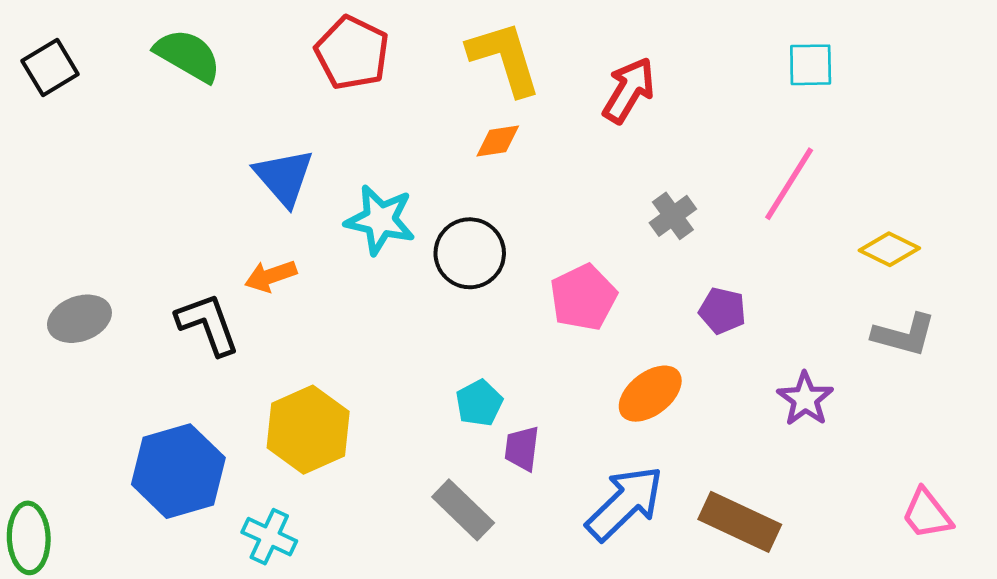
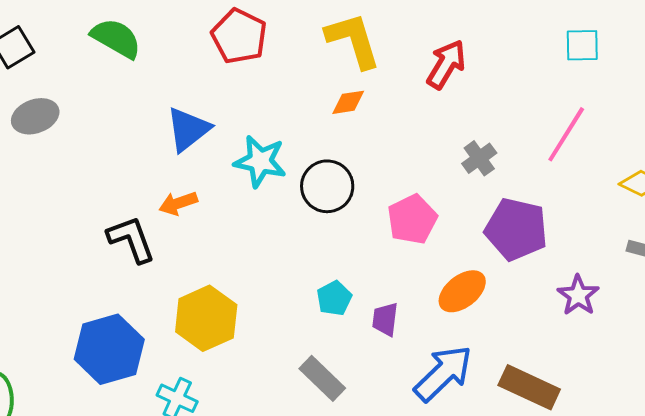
blue triangle: (284, 177) -> (188, 129), turned 33
purple pentagon: (722, 311) -> (516, 229), size x1.8
gray ellipse: (79, 319) -> (35, 116), moved
purple trapezoid: (522, 448) -> (385, 319), moved

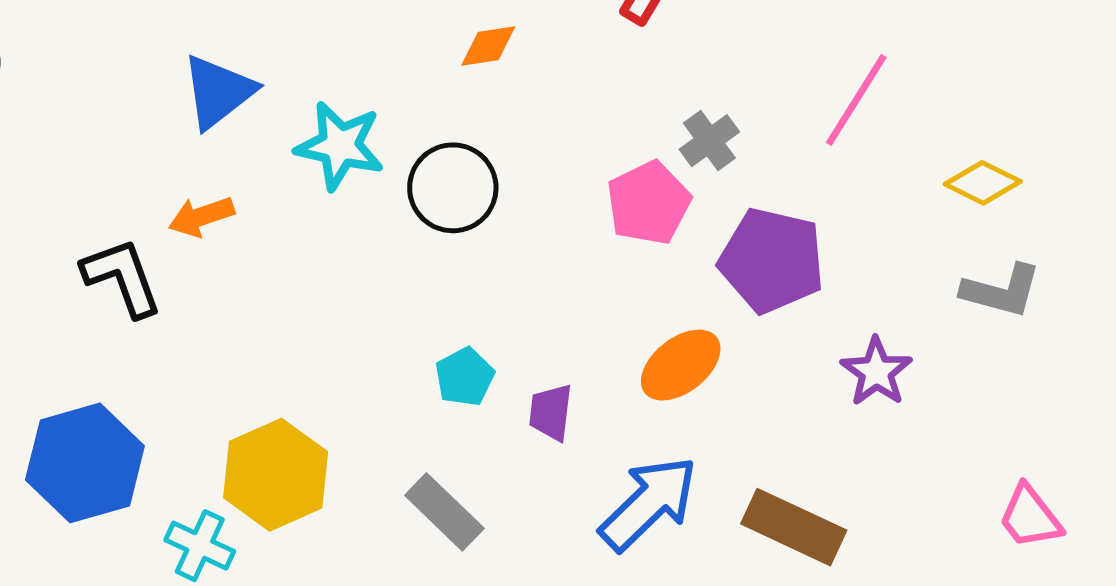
pink pentagon: (412, 219) -> (649, 203), moved
yellow hexagon: (206, 318) -> (276, 475), moved

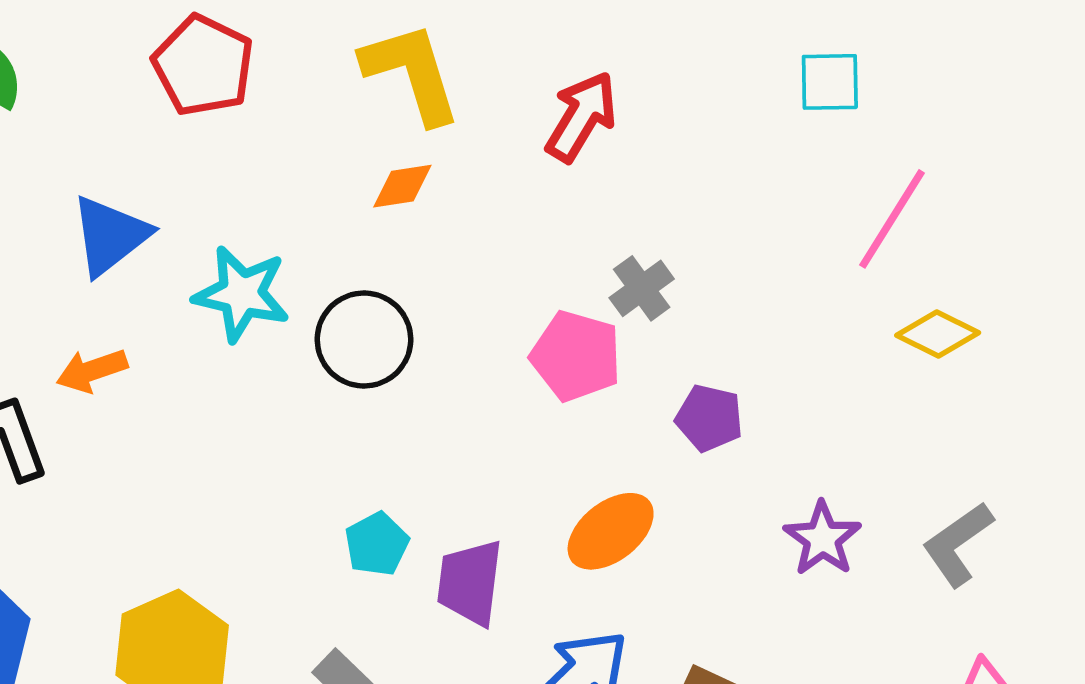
pink line: (856, 100) -> (892, 219), moved
pink pentagon: (649, 203) -> (576, 356), turned -30
purple pentagon: (772, 260) -> (709, 418), size x0.6
gray L-shape: (1001, 291) -> (958, 544), moved, turned 130
purple trapezoid: (551, 412) -> (470, 582), size x1.4

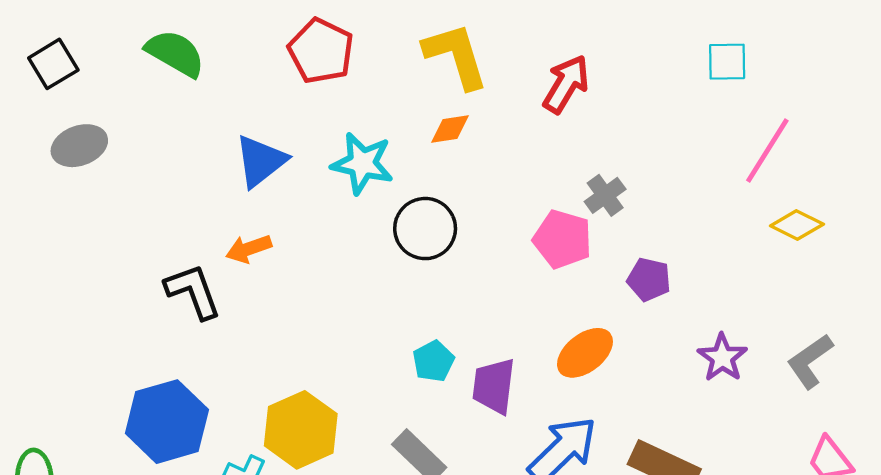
cyan star: (242, 294) -> (362, 163), moved

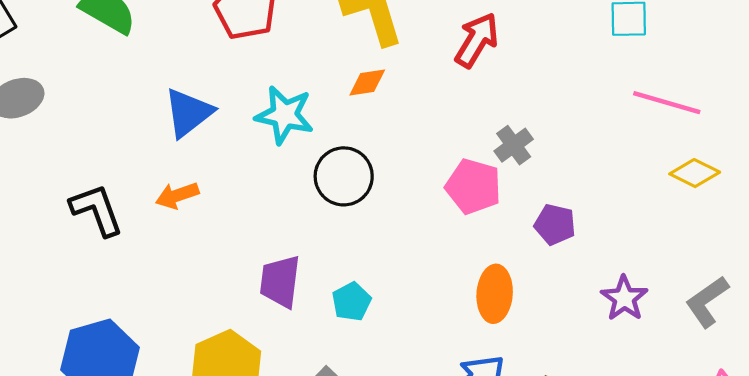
pink line: (767, 150) -> (667, 103), turned 74
black L-shape: (193, 291) -> (97, 210), moved
orange ellipse: (585, 353) -> (495, 294), turned -48
purple trapezoid: (494, 386) -> (280, 281), moved

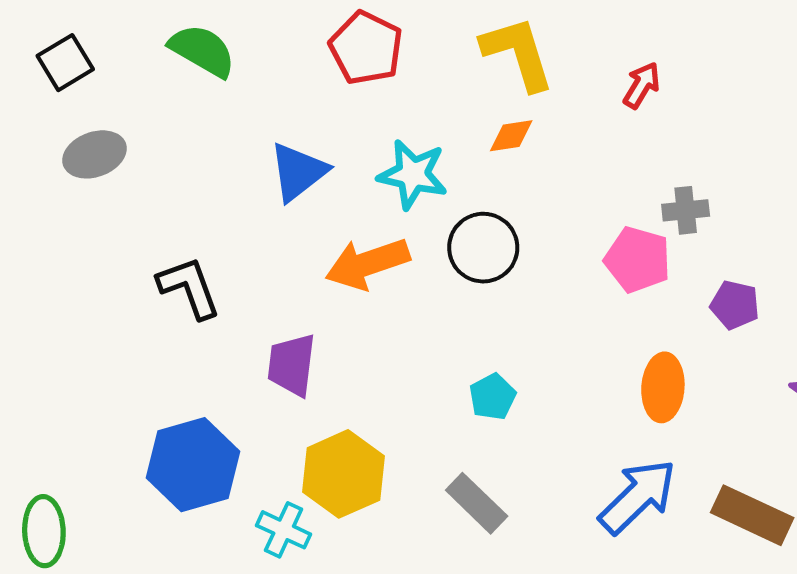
red arrow: (477, 40) -> (642, 85), size x0.7
gray cross: (514, 145) -> (686, 210), turned 30
orange arrow: (177, 195) -> (367, 264), moved, size x1.6
purple trapezoid: (280, 281) -> (292, 365), moved

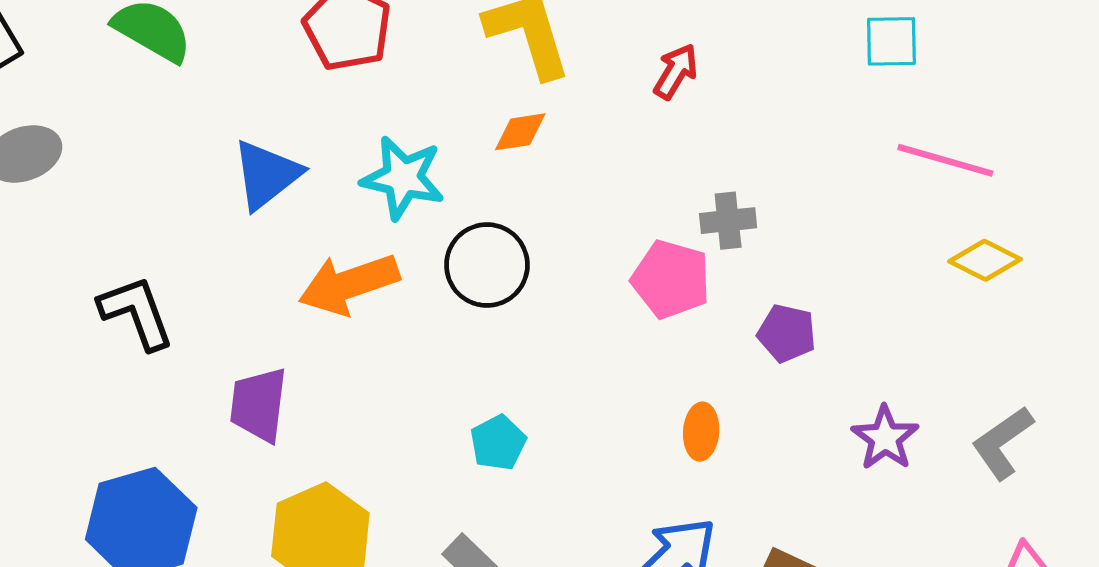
orange ellipse: (663, 387) -> (701, 432), size x0.7

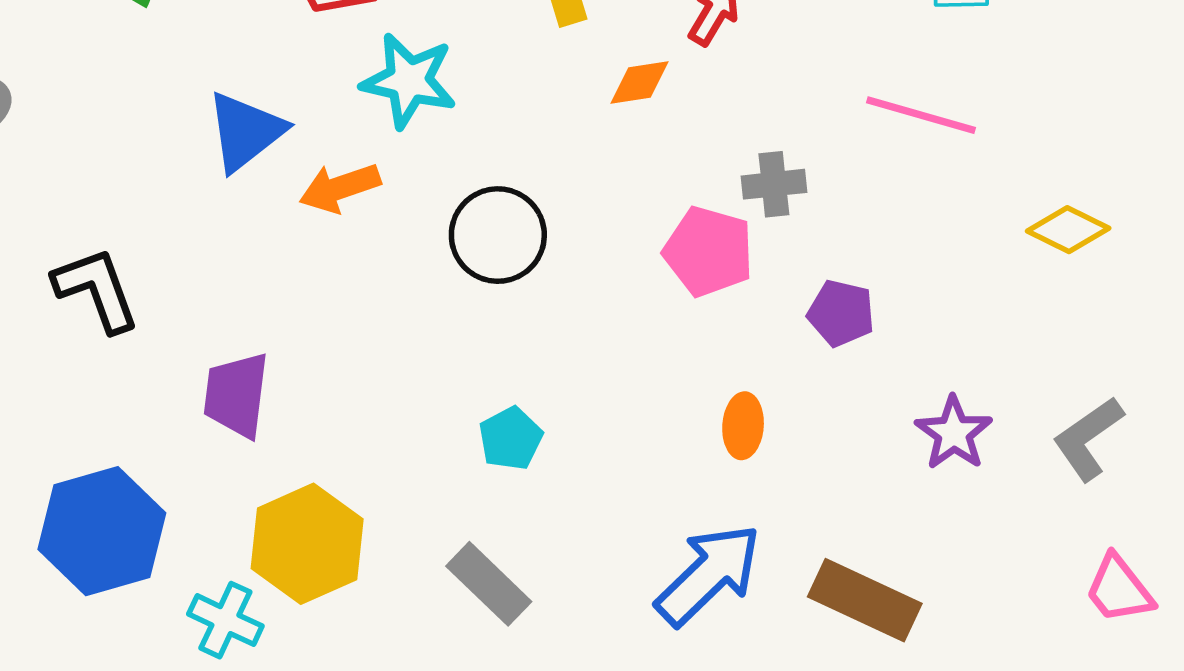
orange diamond: (520, 132) -> (639, 82), moved
pink line: (945, 160) -> (921, 115), moved
cyan star: (403, 178) -> (409, 81), moved
orange arrow: (349, 284) -> (340, 188), moved, size x0.7

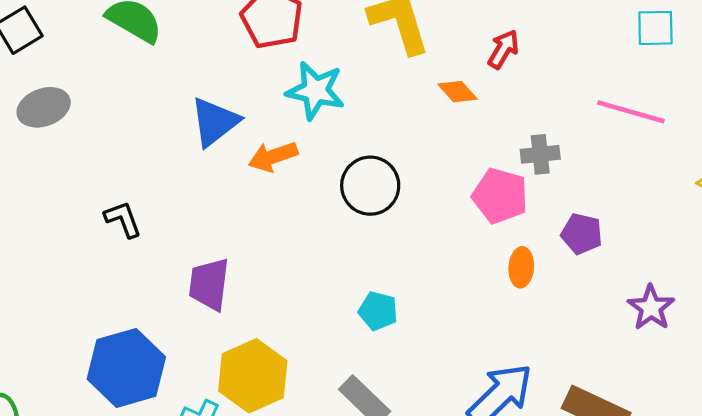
orange diamond: (639, 82) -> (457, 92), turned 57
black L-shape: (96, 290) -> (123, 219), size x0.7
orange ellipse: (743, 426) -> (521, 267), moved
cyan pentagon: (511, 438) -> (378, 311), turned -30

